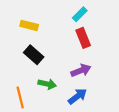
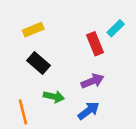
cyan rectangle: (80, 14) -> (116, 28), moved
yellow rectangle: (29, 25) -> (33, 30), turned -36

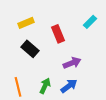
red rectangle: (95, 44) -> (58, 34), moved
green arrow: (54, 96) -> (45, 86), moved, turned -77

